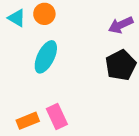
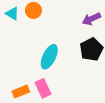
cyan ellipse: (46, 57) -> (49, 57), moved

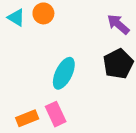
purple arrow: (91, 19) -> (118, 24), turned 66

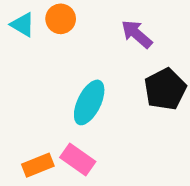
purple arrow: (118, 24) -> (137, 34), moved
pink rectangle: (56, 114) -> (78, 159), turned -30

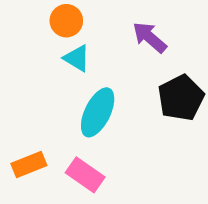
cyan triangle: (23, 25) -> (77, 58), moved
orange rectangle: (38, 165) -> (29, 164), moved

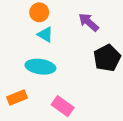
cyan ellipse: (98, 112) -> (40, 67), moved, turned 72
pink rectangle: (85, 175) -> (63, 106), moved

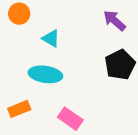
orange circle: (39, 12) -> (19, 14), moved
purple arrow: (89, 22) -> (114, 21), moved

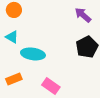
cyan triangle: (51, 38) -> (12, 37), moved

